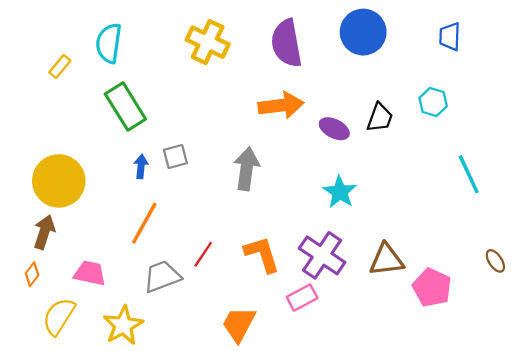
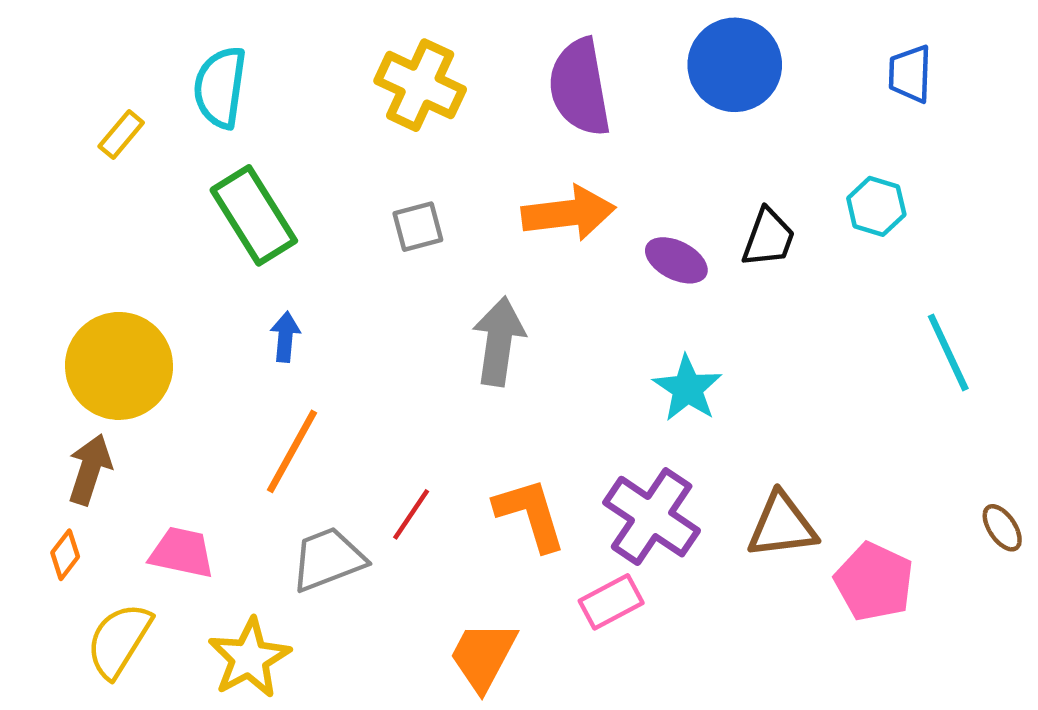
gray square: (175, 156) -> (418, 227), moved

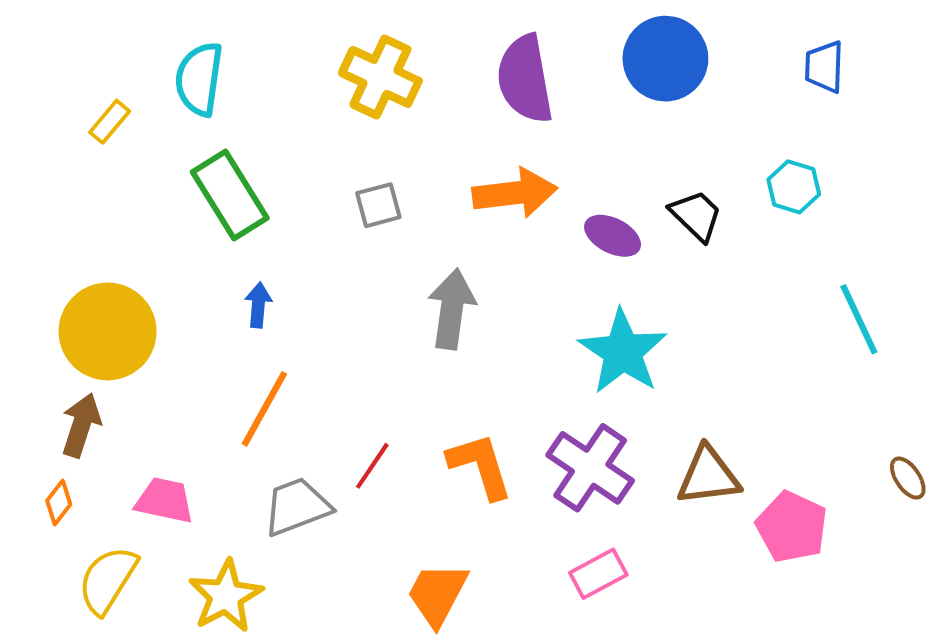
black trapezoid: (768, 238) -> (696, 215), turned -66
cyan star: (688, 388) -> (623, 352), size x1.4
pink rectangle: (611, 602) -> (598, 574), moved

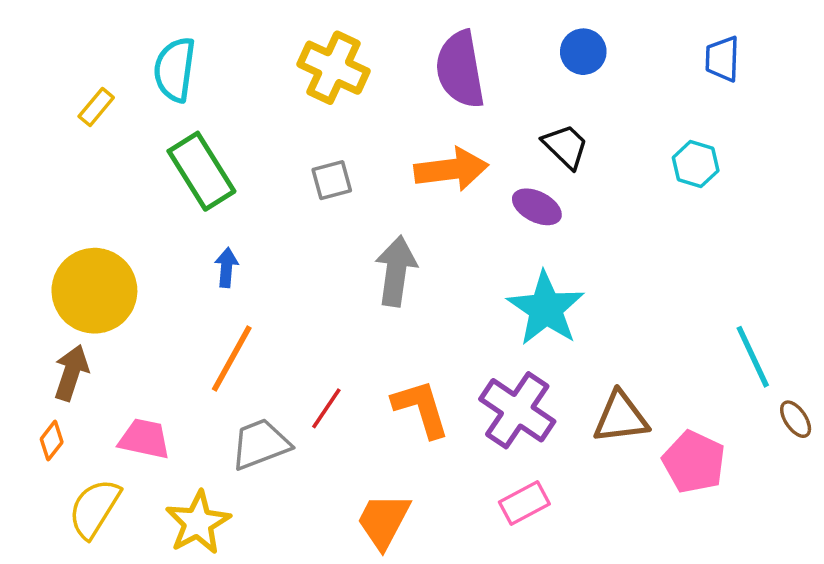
blue circle: (665, 59) -> (583, 52), size x0.6
black trapezoid: (696, 215) -> (565, 146), moved
cyan line: (859, 319) -> (753, 357), moved

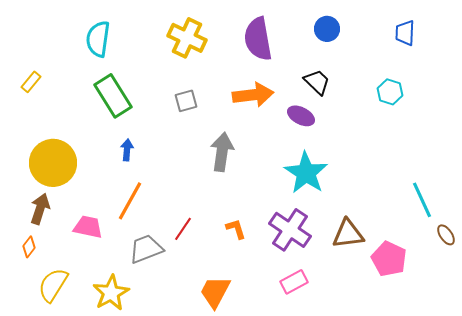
yellow rectangle: (96, 107) -> (31, 82), moved
orange L-shape: (421, 408) -> (236, 229), size x0.6
pink trapezoid: (144, 439) -> (88, 227), moved

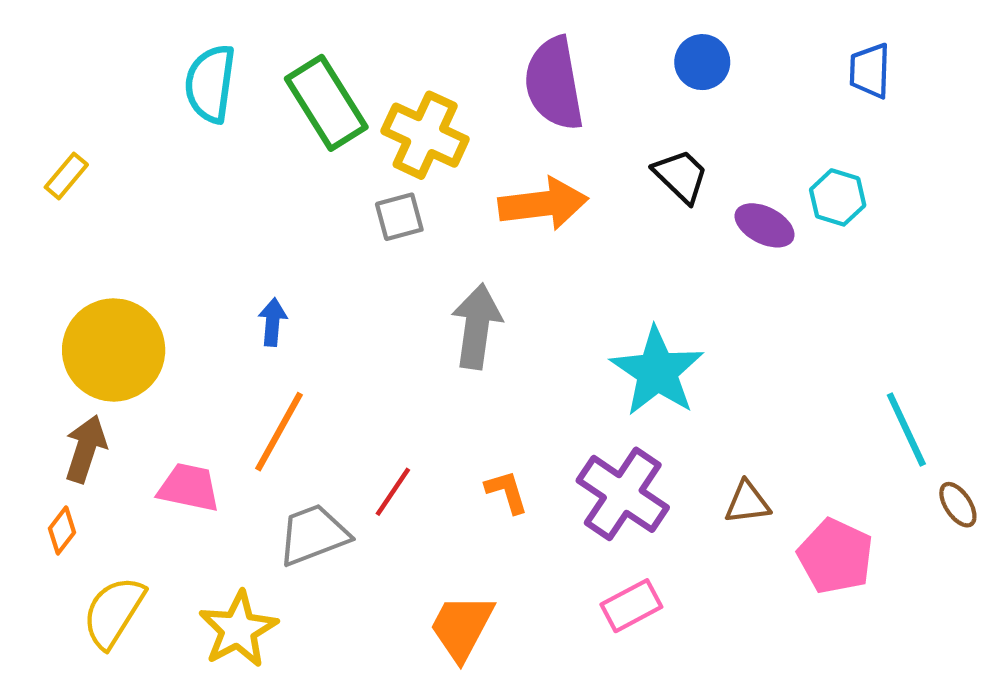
yellow cross: (187, 38) -> (425, 135), moved
green rectangle: (113, 96) -> (326, 103), moved
purple ellipse: (301, 116) -> (765, 225), moved
brown triangle: (348, 234) -> (747, 503), size x0.7

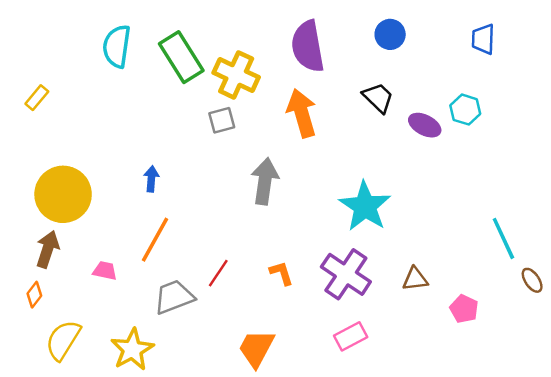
orange arrow: (543, 204) -> (302, 113), turned -99
pink trapezoid: (189, 487) -> (105, 271), size x0.7
pink pentagon: (835, 556) -> (464, 309), size x0.7

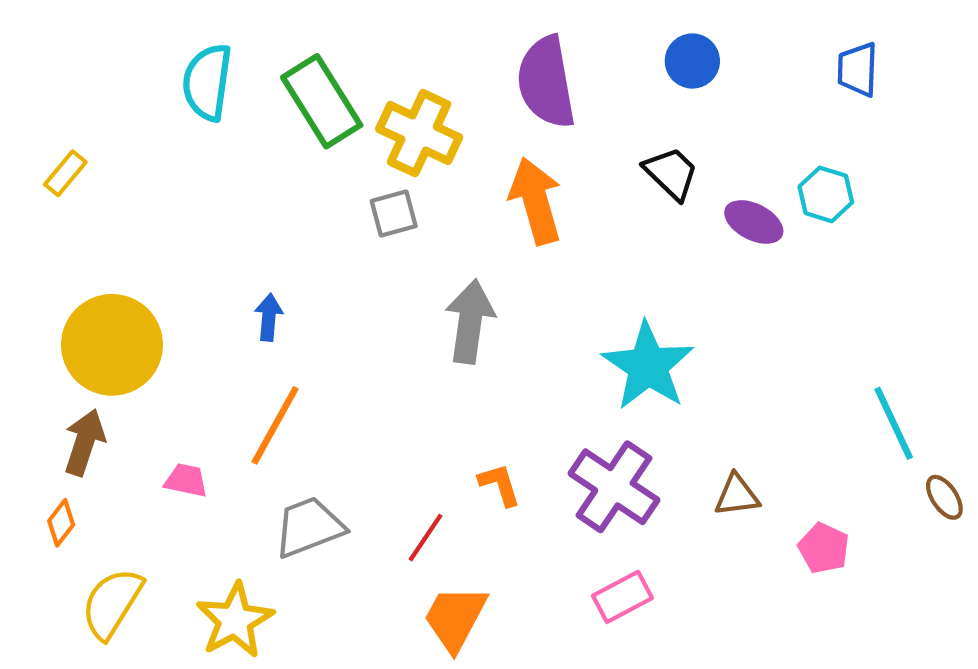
red line: (218, 273) -> (425, 538), moved

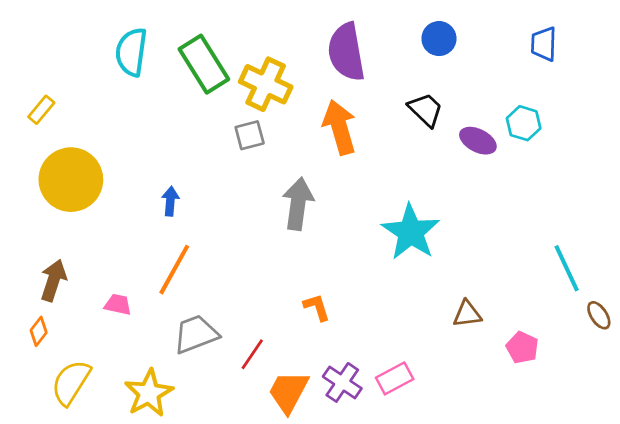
yellow circle: (112, 345) -> (71, 180), moved
purple cross: (614, 487) -> (342, 382), moved, size x0.7
red line: (425, 538) -> (252, 354), moved

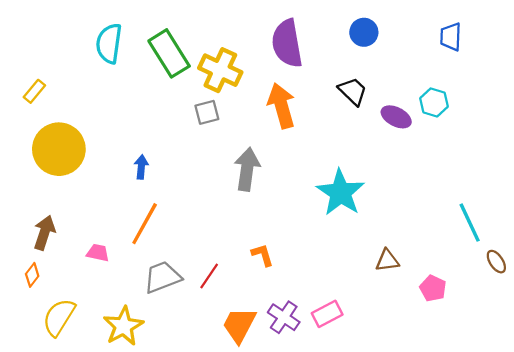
red line: (252, 354) -> (209, 276), moved

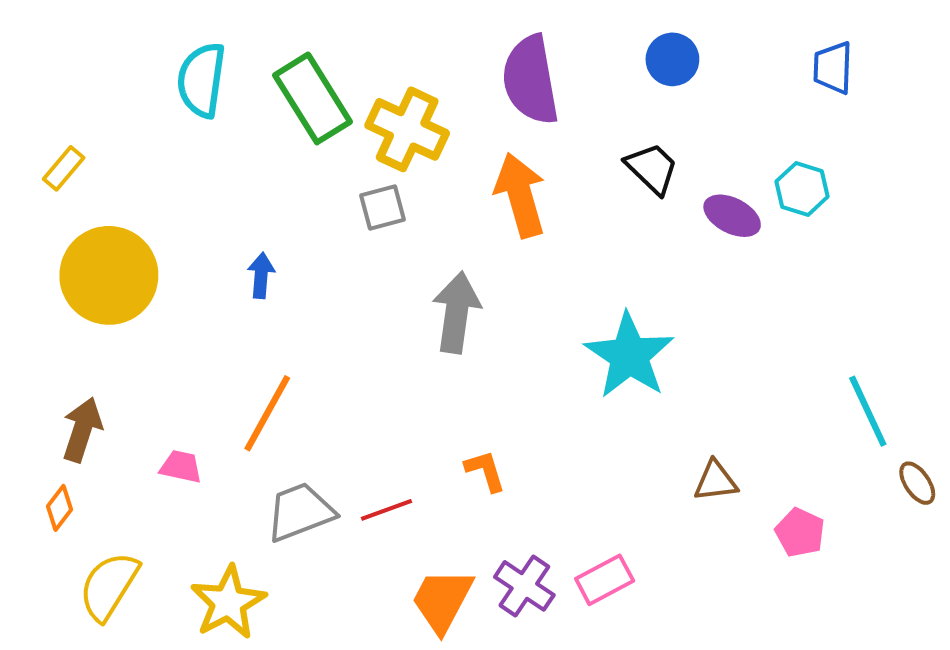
blue arrow: (141, 167) -> (261, 275), moved
red line: (209, 276) -> (387, 510), turned 36

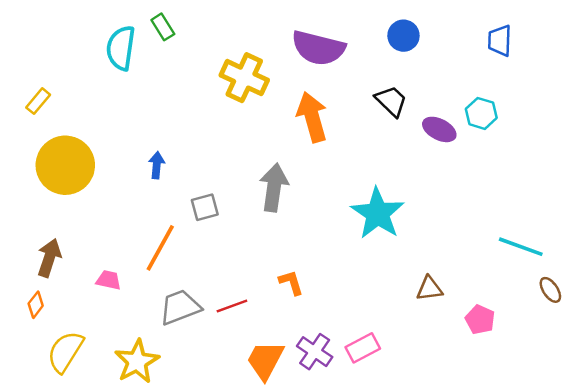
purple semicircle: (531, 80) -> (318, 48), turned -66
green rectangle: (313, 98) -> (163, 27), moved, size x0.5
gray square: (382, 208) -> (205, 207), moved
cyan line: (868, 411) -> (521, 247), turned -45

